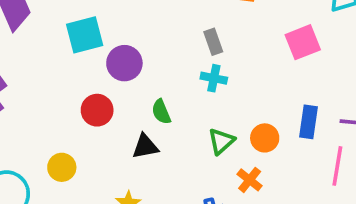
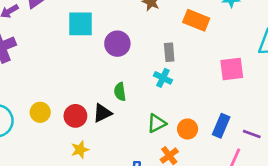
purple circle: (124, 63) -> (117, 44), moved
red circle: (97, 110) -> (75, 116), moved
black triangle: (145, 147) -> (102, 113), turned -30

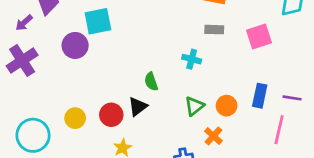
purple circle: (117, 44) -> (75, 45), moved
gray rectangle: (169, 52) -> (214, 30), moved, turned -72

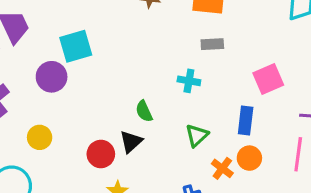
pink square: (259, 37) -> (268, 79), moved
blue rectangle: (260, 96) -> (246, 120), moved
orange circle: (227, 106) -> (249, 158), moved
yellow circle: (75, 118) -> (40, 137), moved

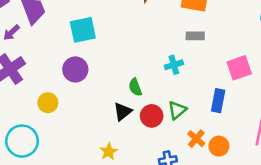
purple circle: (52, 77) -> (75, 69), moved
cyan cross: (189, 81) -> (174, 65), turned -30
red circle: (101, 154) -> (152, 116), moved
orange circle: (249, 158) -> (219, 146), moved

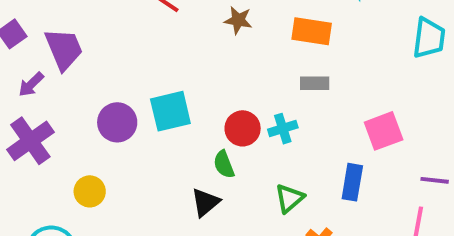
cyan square: (83, 30) -> (170, 111), moved
purple circle: (75, 69) -> (117, 122), moved
red circle: (152, 116) -> (243, 128), moved

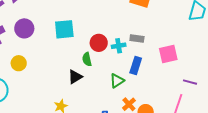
gray rectangle: (315, 83) -> (137, 39), moved
purple circle: (117, 122) -> (24, 28), moved
blue rectangle: (352, 182) -> (136, 66), moved

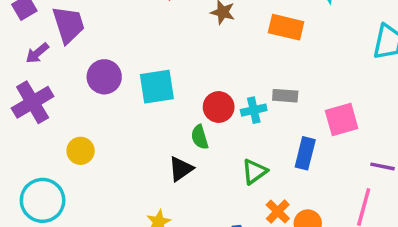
purple circle: (24, 28) -> (104, 77), moved
blue rectangle: (136, 66) -> (305, 153), moved

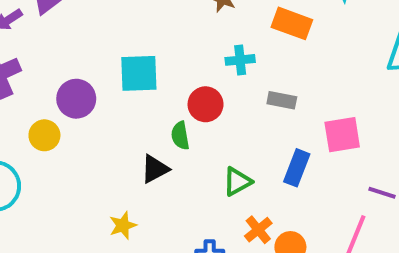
purple circle: (104, 77) -> (76, 99), moved
cyan cross: (254, 110) -> (240, 60), moved

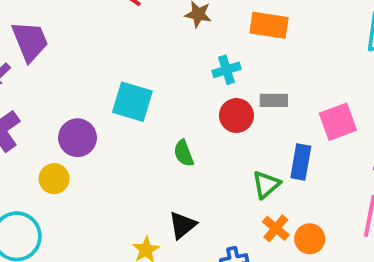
cyan square: (139, 73) -> (132, 102), turned 30
red circle: (206, 104) -> (236, 115), moved
black triangle: (155, 169) -> (182, 225), moved
green triangle: (237, 182) -> (266, 185), moved

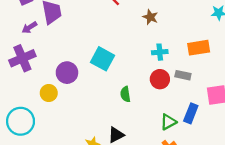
orange rectangle: (269, 25) -> (199, 48), moved, turned -30

